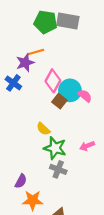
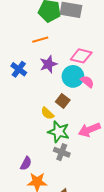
purple star: (25, 63) -> (48, 64), moved
pink diamond: (53, 81) -> (81, 56), moved, turned 75
brown square: (59, 101) -> (63, 101), moved
pink arrow: (87, 146) -> (89, 130), size x1.5

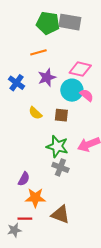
brown square: (63, 101) -> (61, 115), turned -32
yellow semicircle: (47, 113) -> (35, 113), moved

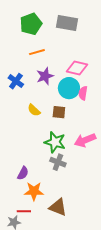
green pentagon: (48, 23) -> (31, 24), moved, turned -30
pink semicircle: (87, 95) -> (83, 93), turned -120

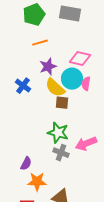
blue cross: (16, 81) -> (23, 86), moved
yellow semicircle: (34, 110) -> (55, 88), moved, size x1.5
pink arrow: (85, 140) -> (86, 144), moved

